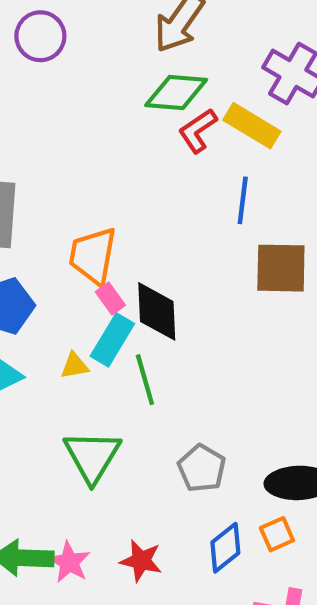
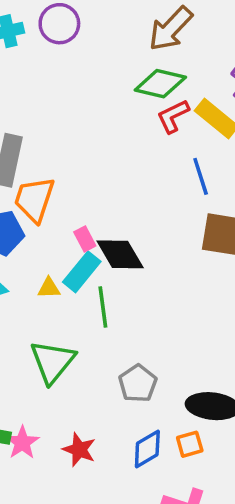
blue line: (243, 200) -> (201, 176), turned -33
orange trapezoid: (93, 256) -> (34, 199), moved
black diamond: (157, 311) -> (120, 254), turned -36

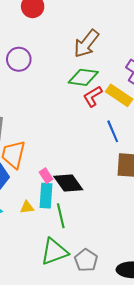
purple circle: (59, 24) -> (19, 59), moved
cyan rectangle: (82, 272) -> (46, 196), turned -30
green triangle: (52, 362) -> (54, 252), moved, turned 36

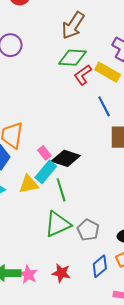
black diamond: (68, 183) -> (66, 158), turned -32
cyan rectangle: (46, 196) -> (46, 172), turned 40
yellow triangle: (27, 207) -> (29, 184), size x1.5

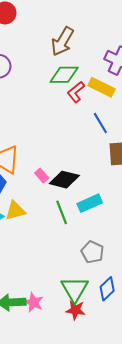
cyan rectangle: (46, 172) -> (90, 203), moved, turned 30
yellow triangle: (29, 184) -> (15, 211), moved
green triangle: (58, 224) -> (75, 289), moved, turned -32
red star: (61, 273) -> (76, 310), moved

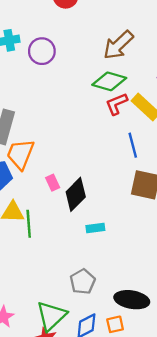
black diamond: (64, 180) -> (76, 194), turned -76
cyan rectangle: (90, 203) -> (95, 228), size x0.7
green line: (62, 212) -> (29, 224), moved

